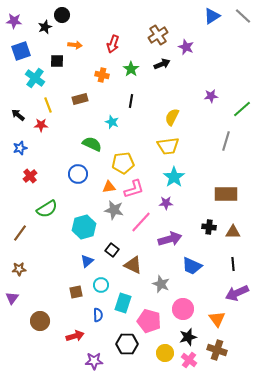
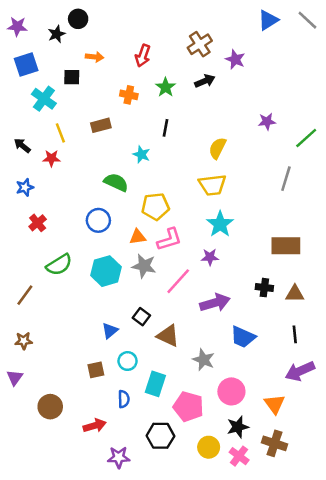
cyan hexagon: (84, 227) -> (106, 271), moved

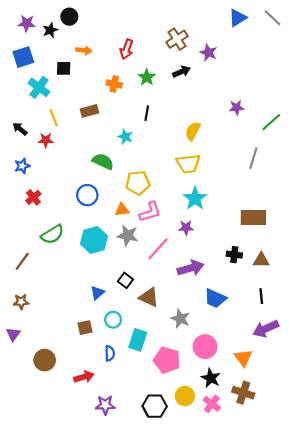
purple star: (17, 26) -> (27, 23), moved
black star: (238, 427) -> (211, 378), turned -30
black hexagon: (160, 436) -> (155, 406), moved

